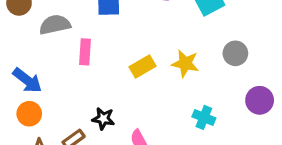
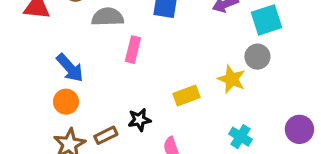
gray circle: (235, 53) -> (257, 57), moved
yellow rectangle: (142, 66) -> (187, 95), moved
black star: (103, 119) -> (139, 120), turned -30

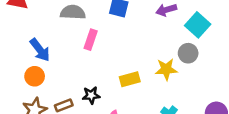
cyan square: (267, 20) -> (198, 25), turned -35
yellow star: (232, 79) -> (166, 69), turned -30

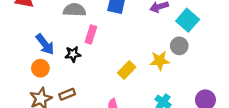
yellow rectangle: (130, 79) -> (127, 70), turned -30
black star: (91, 95) -> (73, 54), moved

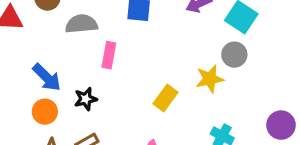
black star: (73, 54) -> (86, 99), moved

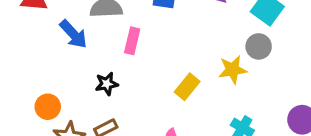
blue arrow: (47, 77) -> (73, 34), moved
orange circle: (45, 112) -> (48, 107), moved

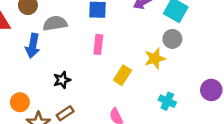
blue arrow: (73, 34) -> (33, 46), turned 60
pink rectangle: (132, 41) -> (98, 44), moved

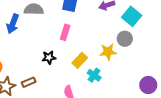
black star: (62, 80) -> (49, 58), moved
cyan cross: (167, 101) -> (94, 75), moved

